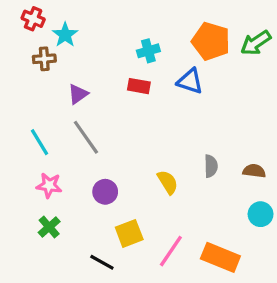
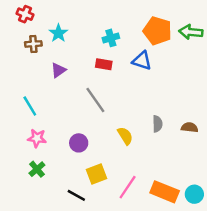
cyan star: (65, 35) -> (58, 33), moved
green arrow: (256, 43) -> (191, 32), turned 40
gray line: (86, 137) -> (95, 100), moved
cyan circle: (261, 214) -> (194, 194), moved

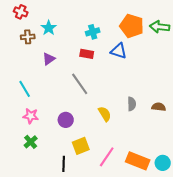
black line: (76, 195) -> (64, 164), turned 63

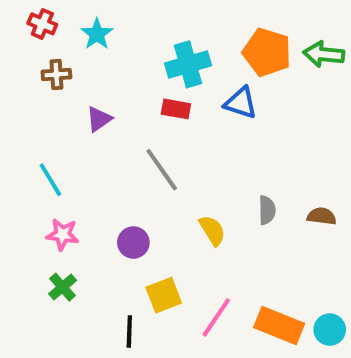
cyan star: (49, 28) -> (97, 34), moved
cyan cross: (93, 32) -> (188, 64), size x1.5

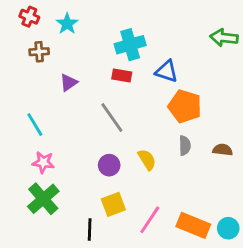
orange pentagon: (267, 52) -> (185, 106), moved
purple circle: (133, 243) -> (109, 165), moved
green cross: (63, 287) -> (43, 199), size x1.6

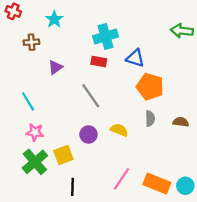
red cross: (29, 17) -> (13, 11), moved
yellow semicircle: (147, 160) -> (119, 130), turned -36
yellow square: (113, 204) -> (63, 155), moved

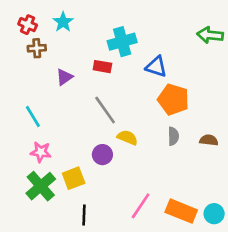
red cross: (13, 11) -> (28, 25), moved
red rectangle: (99, 62) -> (102, 67), moved
yellow semicircle: (119, 130) -> (127, 138), moved

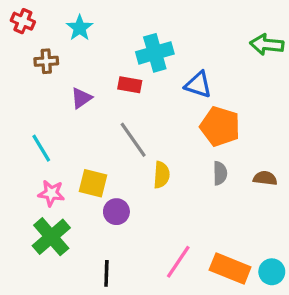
red cross: (28, 25) -> (23, 21), moved
yellow semicircle: (127, 138) -> (162, 175), turned 72
purple circle: (102, 155) -> (116, 212), moved
yellow square: (74, 178) -> (93, 183), moved, turned 35

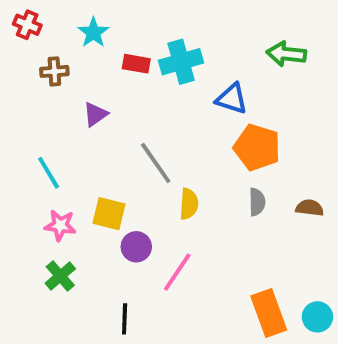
green arrow: (267, 45) -> (286, 54), moved
red rectangle: (130, 85) -> (136, 64), moved
green cross: (51, 237) -> (60, 276), size x0.7
pink line: (178, 262) -> (177, 272), moved
orange rectangle: (230, 268) -> (269, 313), turned 48

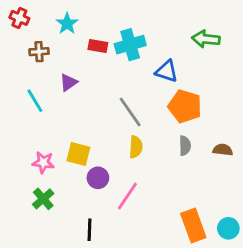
gray line: (156, 163) -> (130, 112), moved
cyan line: (49, 173) -> (35, 101), moved

